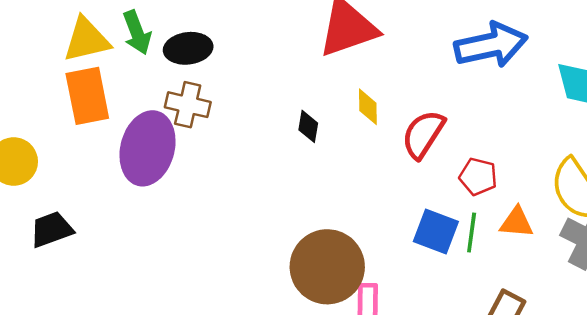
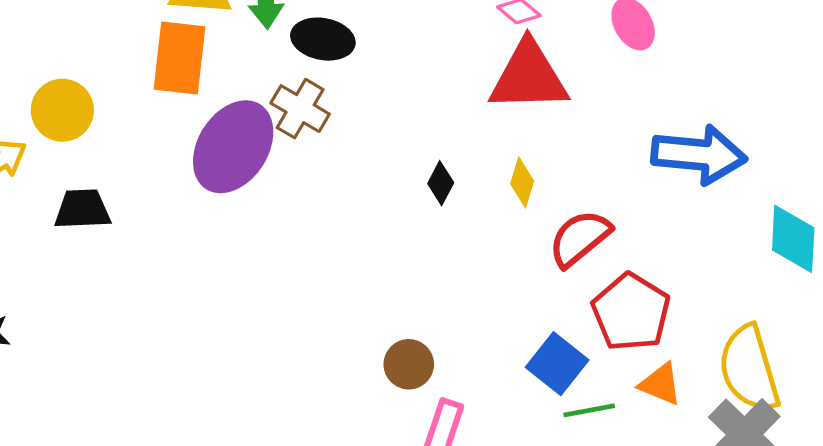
red pentagon: (478, 177) -> (631, 312), size x1.6
green line: (472, 233) -> (589, 410), moved, turned 54
brown circle: (327, 267) -> (409, 364), size x0.5

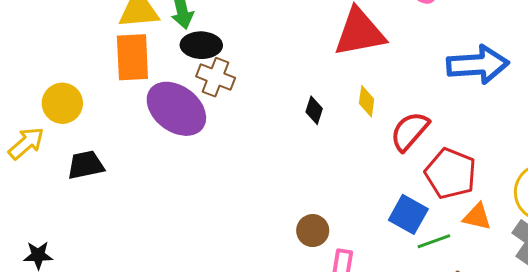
black ellipse: (323, 39) -> (201, 45), moved
purple ellipse: (233, 147) -> (176, 109), turned -76

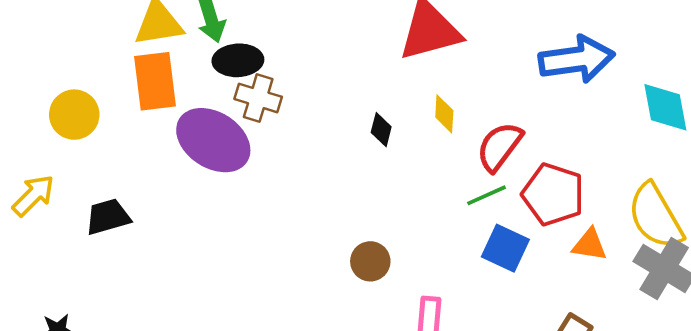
yellow circle: (62, 103) -> (74, 115), moved
brown circle: (313, 231) -> (370, 261), moved
green line: (434, 241) -> (487, 195), moved

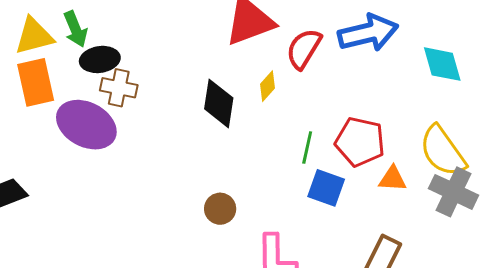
yellow diamond: (444, 114) -> (268, 86), turned 44
black diamond: (381, 130) -> (219, 103), size x1.8
red semicircle: (500, 147) -> (304, 49), moved
green line: (487, 195) -> (307, 147), turned -48

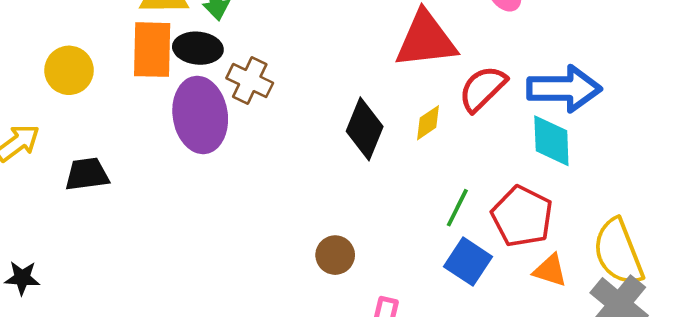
black ellipse: (100, 59) -> (198, 48), moved
cyan diamond: (442, 64) -> (551, 141), moved
purple ellipse: (86, 125) -> (200, 115), turned 40

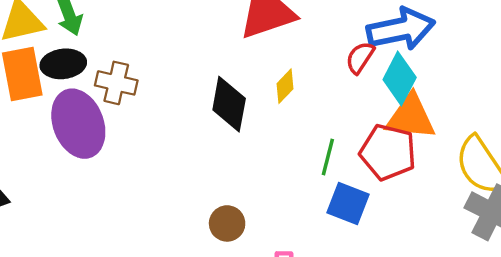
red semicircle: (483, 89) -> (360, 58), moved, size x0.7
cyan diamond: (551, 141) -> (400, 78), turned 42
orange triangle: (550, 270) -> (411, 117), moved, size x1.6

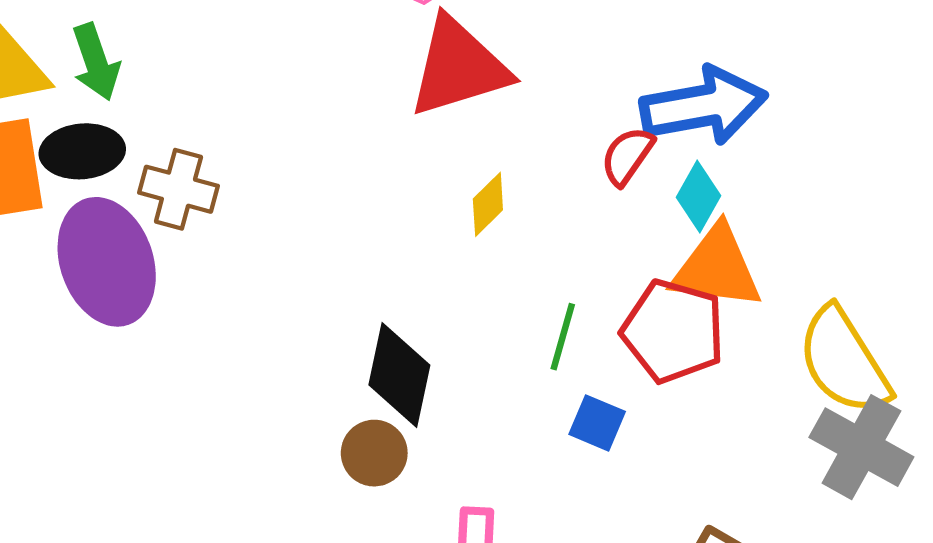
cyan diamond: (400, 78) -> (699, 196), size x0.7
black diamond: (229, 104) -> (399, 375), moved
blue square: (348, 203) -> (597, 423), size x0.7

